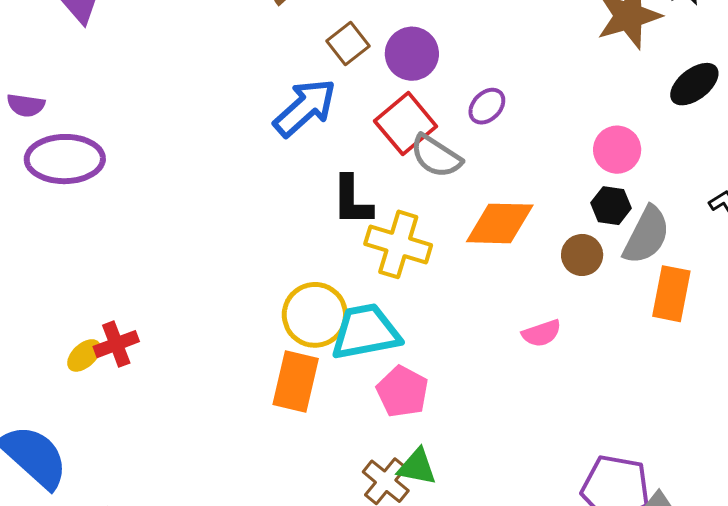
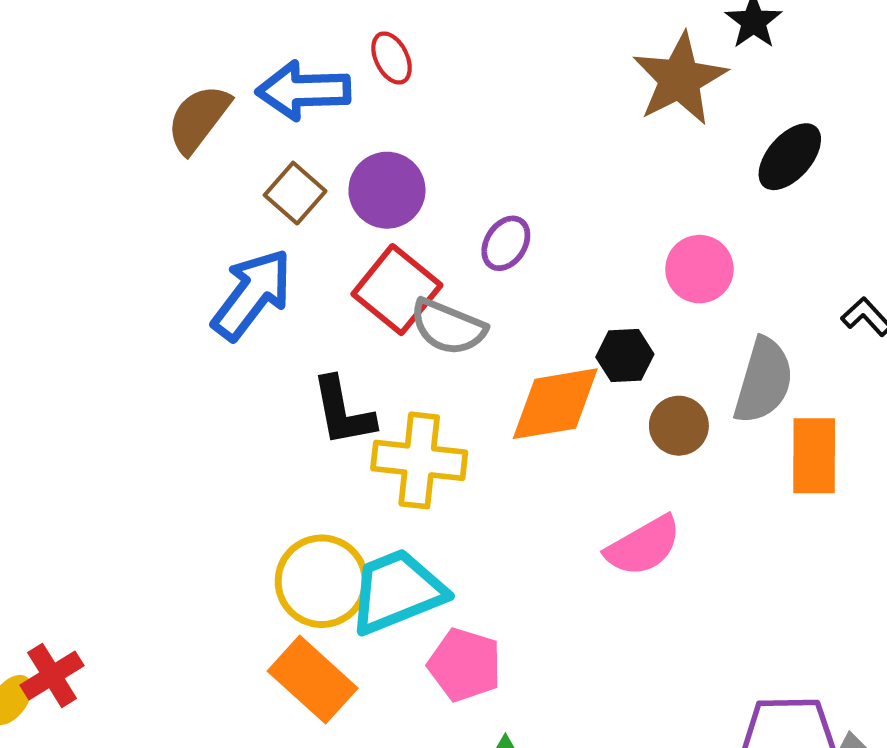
black hexagon: (611, 206) -> (625, 356), moved
pink semicircle: (542, 333) -> (643, 546), size x1.4
orange rectangle: (296, 382) -> (313, 680), turned -50

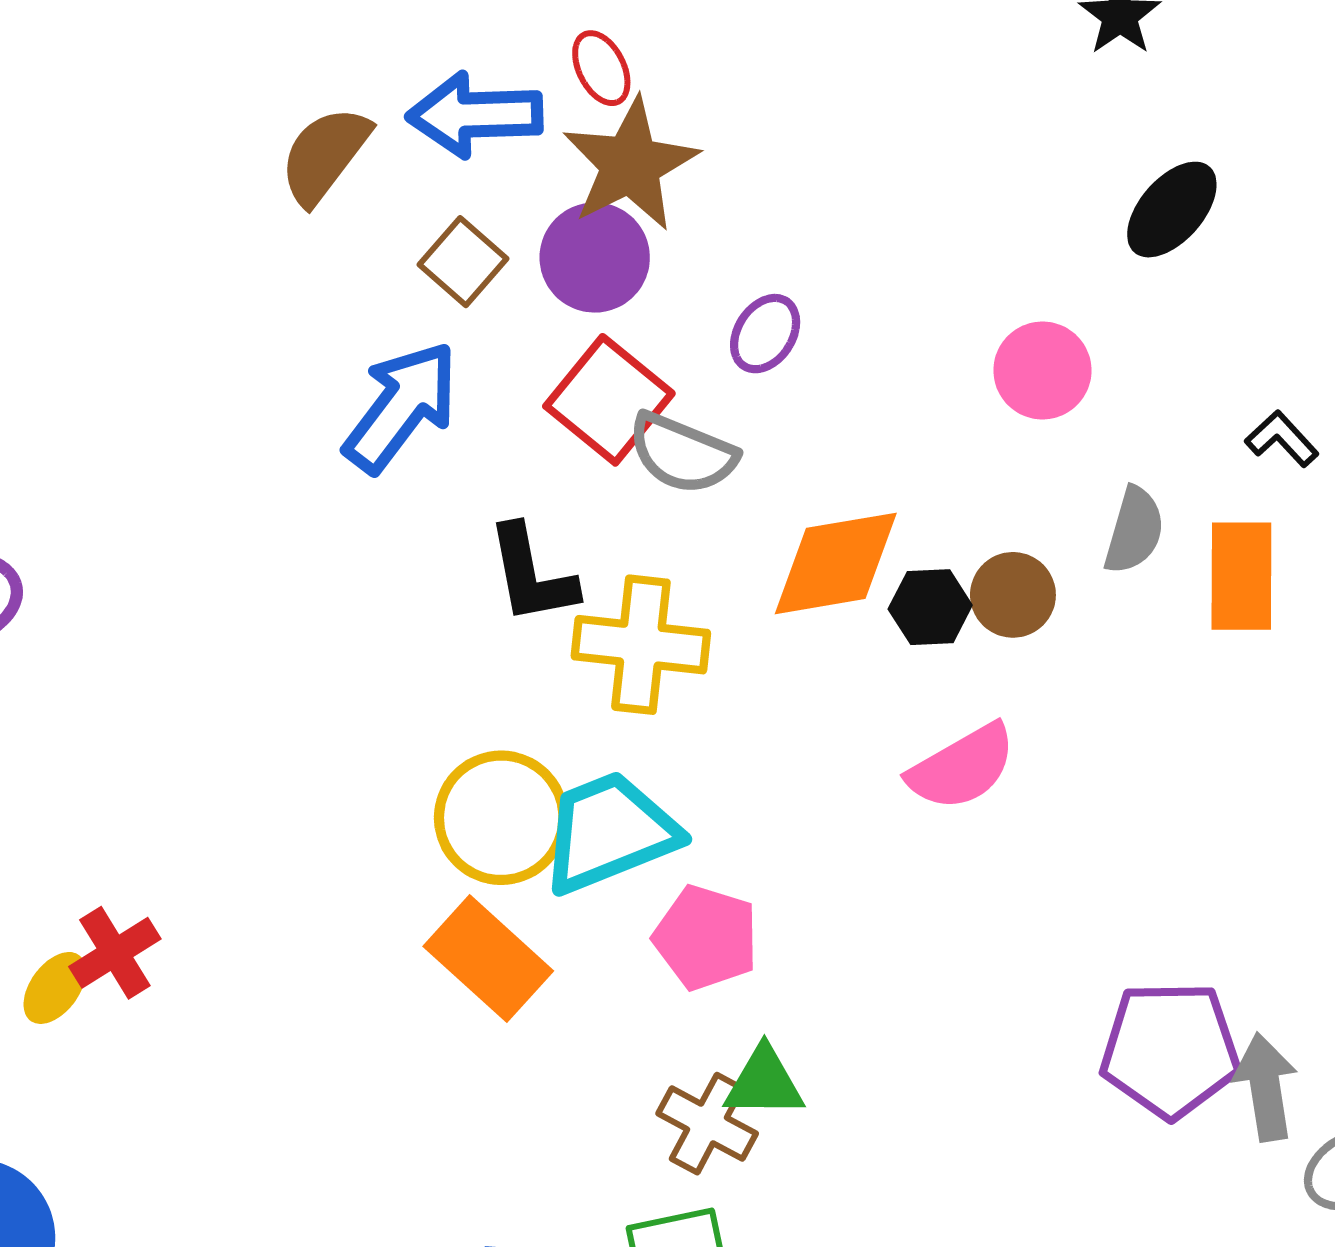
brown star: (680, 79) -> (630, 164), moved
black hexagon: (625, 356) -> (930, 607), moved
gray semicircle: (764, 381) -> (1134, 530), size x0.7
orange rectangle: (814, 456) -> (1241, 576), moved

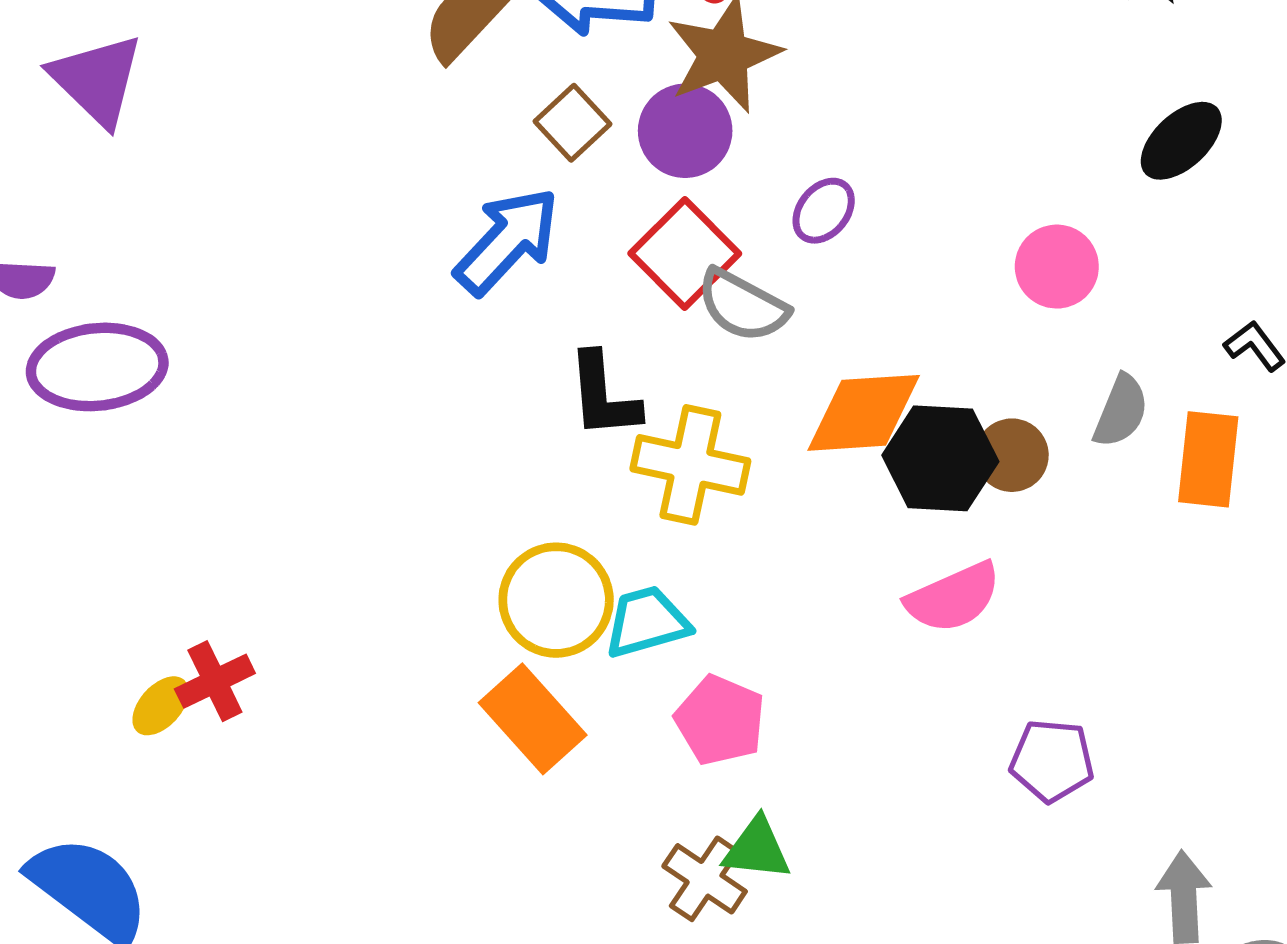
black hexagon: (930, 607) -> (940, 458), size x1.6
cyan trapezoid: (609, 832) -> (647, 622), size x0.7
purple pentagon: (1170, 1050) -> (1052, 761), moved, size x0.7

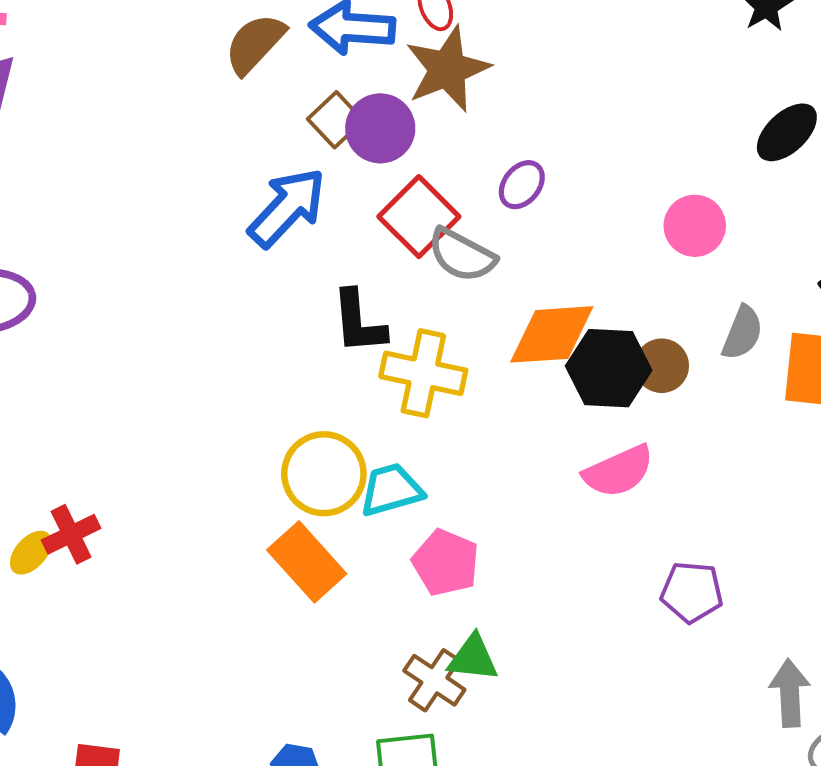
purple circle: (685, 131) -> (380, 128), moved

